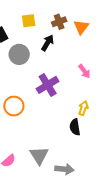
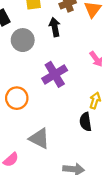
black arrow: (48, 43) -> (55, 27), turned -42
gray triangle: (39, 155) -> (39, 138), moved, turned -30

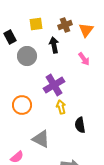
pink arrow: (96, 59) -> (84, 59), moved
yellow arrow: (95, 100) -> (61, 107), moved, turned -32

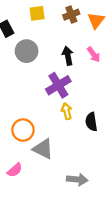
black arrow: (54, 45) -> (68, 56), moved
orange circle: (22, 105) -> (23, 130), moved
black semicircle: (80, 125) -> (91, 122), moved

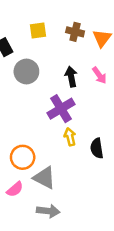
brown cross: (71, 15) -> (75, 32), turned 35
pink semicircle: (15, 170) -> (15, 189), moved
gray arrow: (77, 180) -> (48, 211), moved

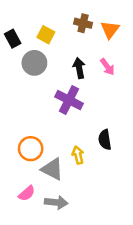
yellow square: (38, 31) -> (46, 35), moved, turned 36
purple cross: (61, 109) -> (69, 100), turned -32
yellow arrow: (70, 137) -> (78, 155), moved
pink semicircle: (15, 189) -> (27, 193), moved

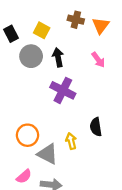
black arrow: (79, 68) -> (58, 57), moved

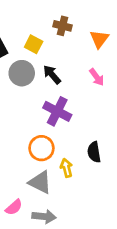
brown cross: (76, 20) -> (62, 26), moved
black arrow: (58, 57) -> (52, 74), turned -30
orange circle: (27, 135) -> (41, 148), moved

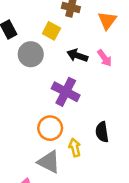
yellow square: (34, 44) -> (51, 31), moved
black arrow: (52, 74) -> (77, 55), moved, turned -30

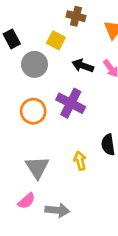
orange circle: (50, 128) -> (33, 111), moved
gray triangle: (49, 162) -> (37, 167), moved, turned 30

